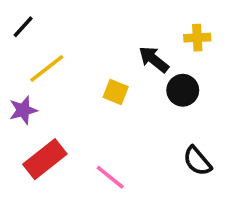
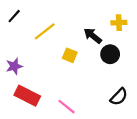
yellow line: (47, 68) -> (45, 31), moved
red rectangle: (45, 159) -> (27, 96), turned 65
black semicircle: (197, 161) -> (119, 97), turned -96

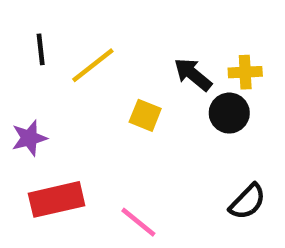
black line: (14, 16) -> (41, 49), moved, turned -48
yellow cross: (119, 23) -> (245, 72), moved
red rectangle: (27, 96) -> (57, 199), turned -40

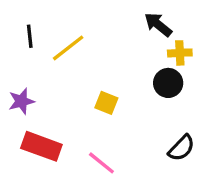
black arrow: (193, 74) -> (158, 25), moved
yellow square: (145, 115) -> (106, 103), moved
red rectangle: (57, 199) -> (41, 146), turned 33

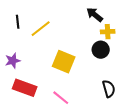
yellow square: (106, 103) -> (64, 62), size x1.6
black semicircle: (181, 148) -> (109, 89), turned -60

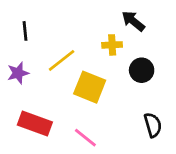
yellow line: (41, 29) -> (62, 60), moved
yellow cross: (108, 32) -> (112, 45), moved
purple star: (13, 61) -> (18, 73), moved

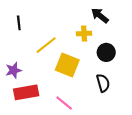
purple star: (18, 73) -> (14, 70), moved
red rectangle: (35, 124) -> (26, 92), turned -30
black semicircle: (153, 125) -> (103, 83), moved

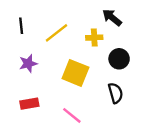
yellow line: (46, 45) -> (56, 33), moved
purple star: (14, 70) -> (28, 64), moved
red rectangle: (26, 92) -> (29, 104), size x0.7

